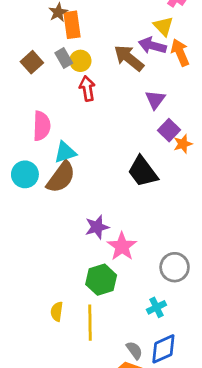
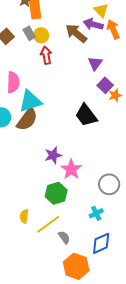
cyan triangle: (65, 152) -> (30, 101), size x1.4
yellow line: (90, 323) -> (48, 224), turned 55
gray semicircle: (134, 350) -> (64, 237), moved

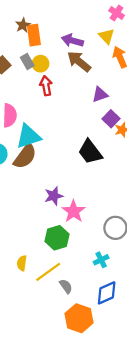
purple arrow: (93, 24) -> (72, 41), moved
purple triangle: (95, 63) -> (100, 95), turned 35

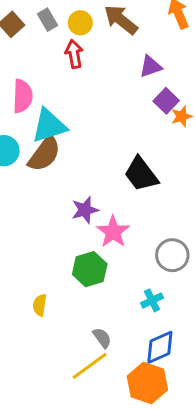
yellow circle: (40, 64) -> (80, 23), moved
black trapezoid: (90, 152) -> (141, 174), moved
yellow line: (48, 272) -> (90, 366), moved
orange hexagon: (79, 318) -> (147, 383), moved

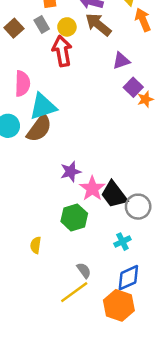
red arrow: (74, 54) -> (62, 51), size x1.4
black trapezoid: (141, 174) -> (114, 195), moved

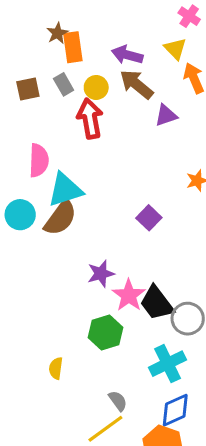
brown square: (14, 28) -> (28, 89), turned 30
purple triangle: (121, 61) -> (166, 115), moved
purple square: (133, 87) -> (149, 218), moved
cyan cross: (122, 242) -> (168, 364), size x1.6

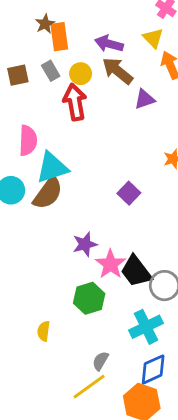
gray semicircle: (118, 401) -> (100, 361), turned -114

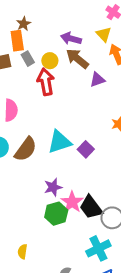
orange rectangle: (59, 37) -> (17, 41), moved
cyan triangle: (52, 167) -> (59, 142), moved
green hexagon: (89, 298) -> (56, 214), moved

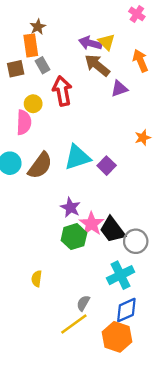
yellow triangle: (104, 34) -> (107, 42), moved
yellow circle: (50, 61) -> (33, 104), moved
purple star: (53, 187) -> (70, 207), turned -30

